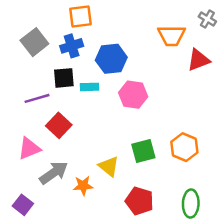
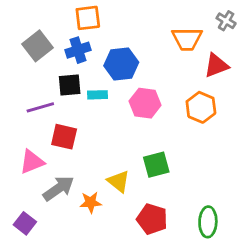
red square: (59, 125) -> (64, 137), turned -30
orange hexagon: (184, 147) -> (201, 107), moved

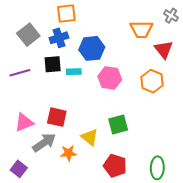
red triangle: (216, 65) -> (164, 49), turned -48
purple line: (40, 107) -> (20, 73), moved
red square: (64, 137) -> (57, 117), moved

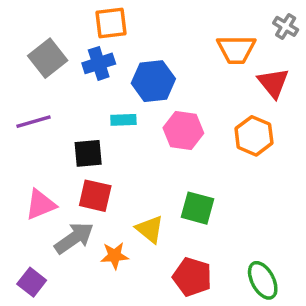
black square: (53, 64) -> (88, 153), moved
green square: (118, 125) -> (197, 208), turned 30
green ellipse: (157, 168) -> (263, 280), turned -30

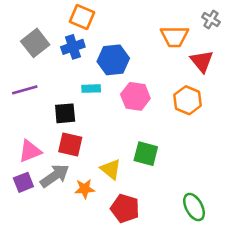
orange square: (111, 23) -> (82, 17), turned 30
red pentagon: (192, 277) -> (125, 208), moved
purple square: (32, 282) -> (23, 182), moved, turned 30

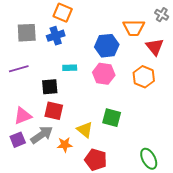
gray square: (35, 43) -> (27, 33), turned 35
blue hexagon: (113, 60) -> (107, 46), moved

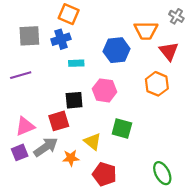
cyan rectangle: (70, 68) -> (76, 63), moved
pink hexagon: (104, 74) -> (105, 90), moved
black square: (50, 87) -> (74, 100), moved
red square: (54, 111) -> (59, 121), turned -30

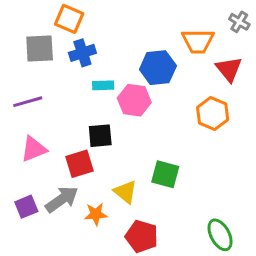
orange square: (69, 14) -> (69, 19), moved
pink hexagon: (105, 90) -> (134, 100), moved
pink triangle: (25, 126) -> (34, 149), moved

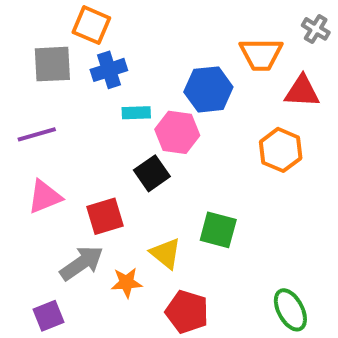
red triangle: (229, 69) -> (302, 91), turned -48
black square: (100, 136) -> (152, 173), moved, turned -30
purple square: (26, 207) -> (48, 316), moved

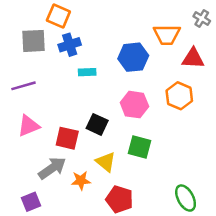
pink hexagon: (177, 132) -> (134, 105), moved
black square: (152, 173) -> (97, 124), moved, turned -30
red square: (105, 216) -> (67, 138), turned 30

